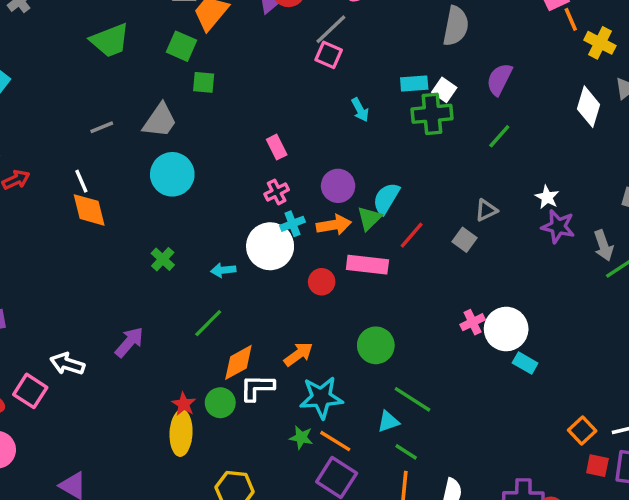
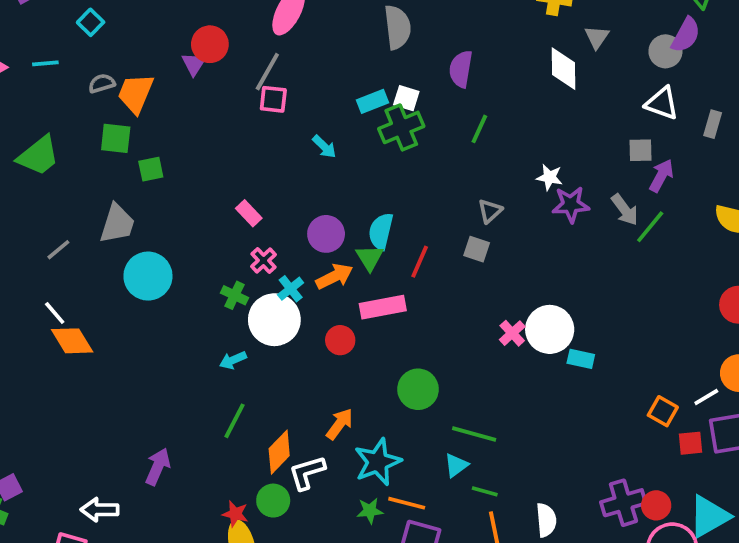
green cross: (163, 259) -> (235, 295), moved

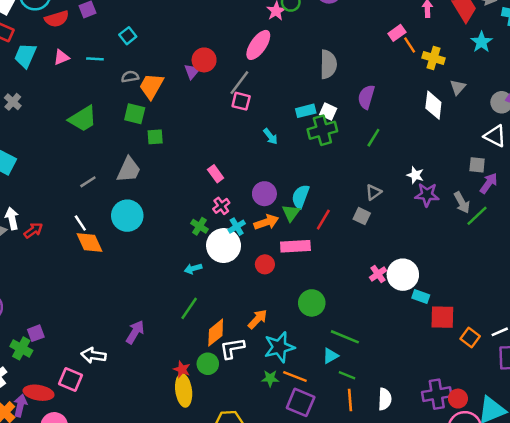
cyan circle: (148, 276) -> (127, 216), moved
red square: (690, 443) -> (442, 317), moved, size x1.5

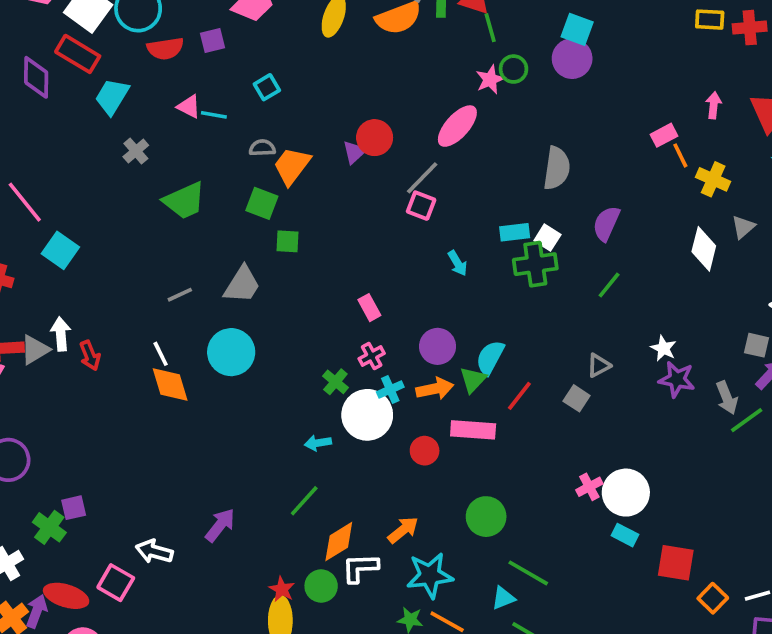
pink triangle: (61, 57) -> (189, 107), moved, turned 42
gray cross: (13, 102) -> (136, 151), moved
red arrow: (33, 230) -> (90, 356), turned 96
cyan rectangle: (421, 297) -> (625, 535), moved

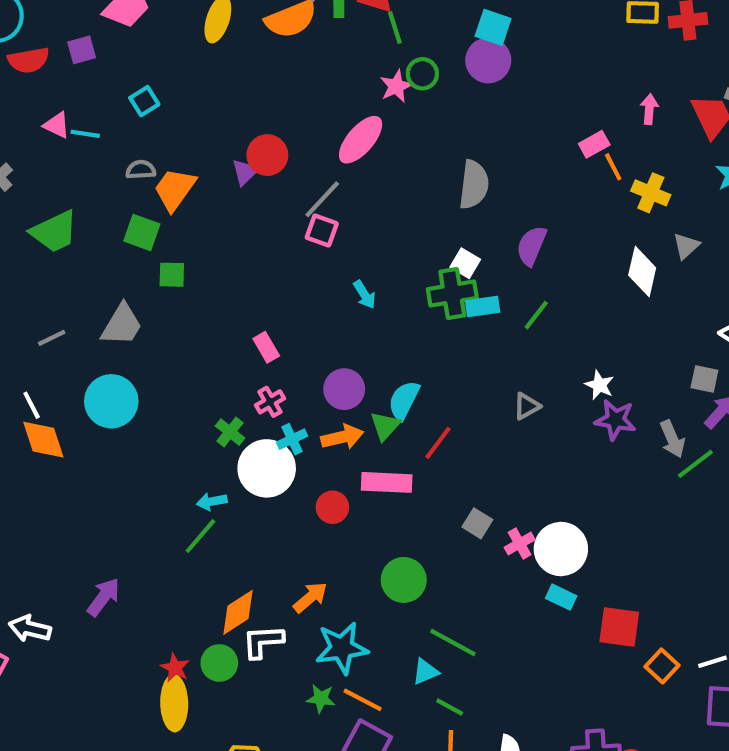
cyan rectangle: (515, 232) -> (483, 306), moved
gray square: (577, 398) -> (477, 523), moved
green line: (304, 501) -> (200, 536), moved

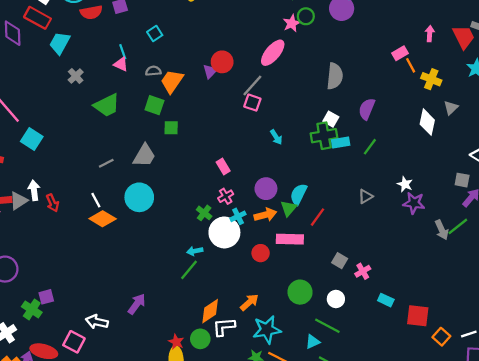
pink triangle: (57, 125) -> (121, 64), moved
cyan line: (85, 134) -> (123, 52), turned 63
gray arrow: (672, 439) -> (442, 230), moved
orange diamond: (43, 440) -> (103, 219), turned -40
white circle: (561, 549) -> (336, 299), moved, size x0.6

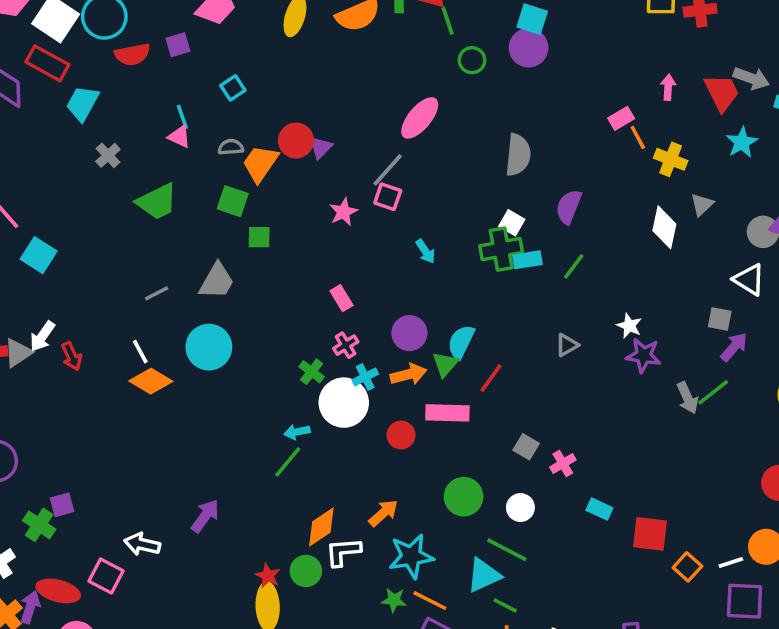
pink star: (292, 23) -> (343, 212), moved
red circle: (222, 62) -> (296, 141), moved
white arrow: (34, 190) -> (42, 336), turned -138
cyan triangle: (313, 342) -> (484, 575), size x1.5

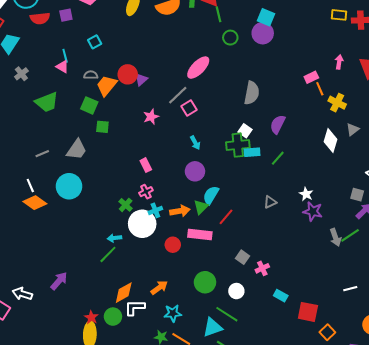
pink square: (388, 197) -> (189, 108), moved, turned 35
purple circle: (409, 333) -> (195, 171), moved
cyan star: (411, 556) -> (173, 313), size x0.7
white line: (731, 562) -> (350, 289), moved

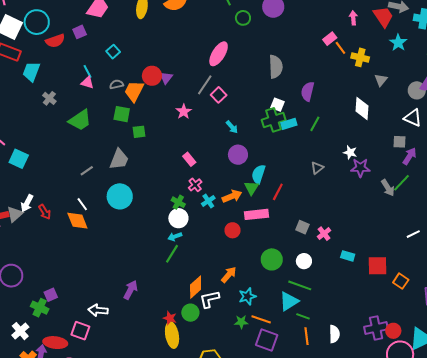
white diamond: (330, 140) -> (362, 108), moved
orange diamond: (35, 203) -> (77, 221), moved, turned 45
white circle: (142, 224) -> (178, 218), moved, size x0.7

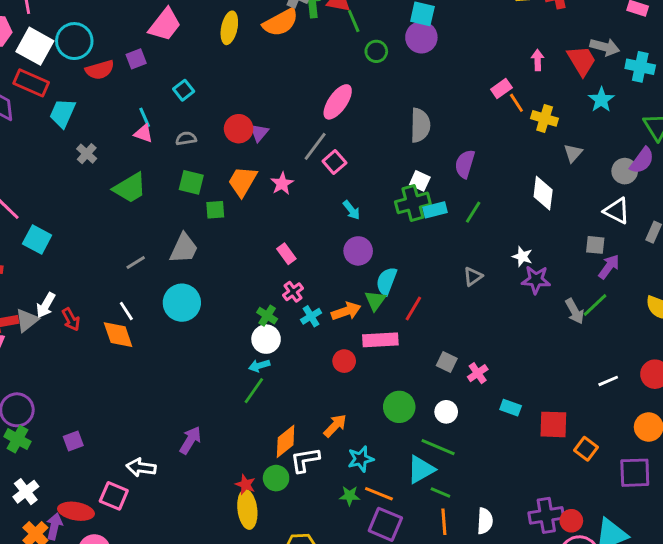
orange trapezoid: (134, 91) -> (243, 181), moved
green cross: (40, 308) -> (17, 439), moved

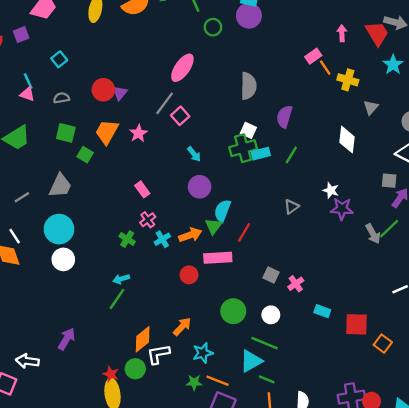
green square: (215, 210) -> (85, 155), turned 35
white circle: (266, 339) -> (63, 259), moved

